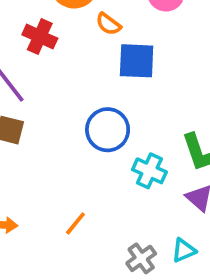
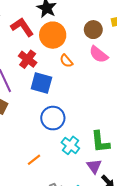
blue square: (137, 61) -> (41, 83), moved
orange line: (75, 223) -> (34, 160), moved

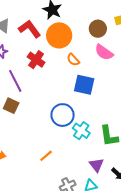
blue square: (41, 83) -> (84, 85), moved
cyan cross: (70, 145) -> (81, 131), moved
purple triangle: (94, 166) -> (96, 165), moved

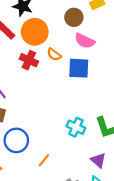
red cross: (36, 60) -> (29, 60), moved
blue square: (84, 85) -> (79, 68), moved
blue circle: (63, 115) -> (16, 140), moved

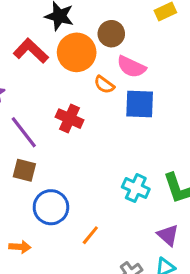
brown circle: (74, 17) -> (111, 34), moved
pink semicircle: (85, 41) -> (131, 67), moved
red cross: (29, 60) -> (70, 119), moved

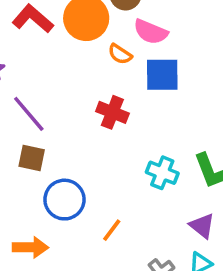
red cross: (70, 119) -> (112, 112), moved
orange arrow: (20, 247) -> (30, 247), size x1.4

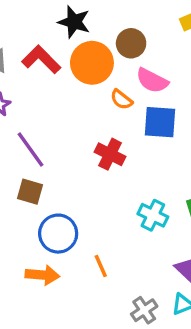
orange line: (112, 230) -> (101, 266), turned -65
orange arrow: (30, 247) -> (42, 275), moved

